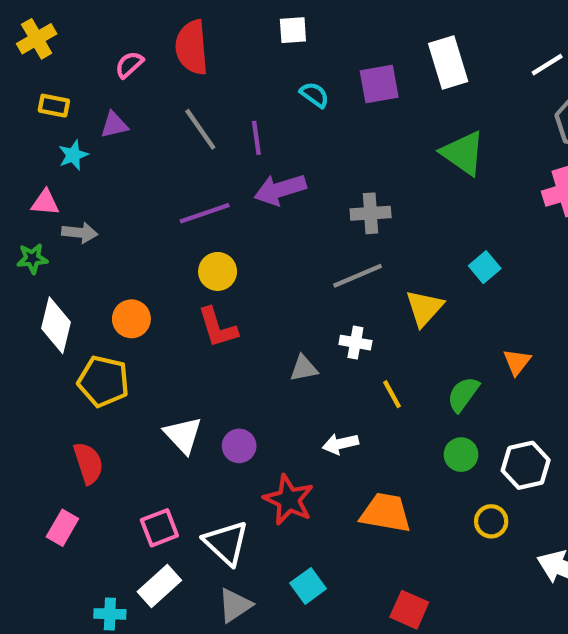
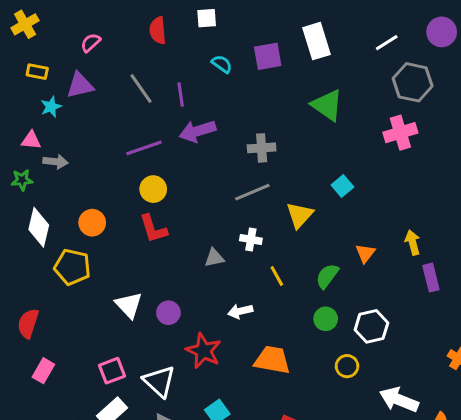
red semicircle: (192, 47) -> (158, 30), moved, size x0.7
purple triangle: (114, 125) -> (80, 85), size x1.4
red semicircle: (88, 463) -> (28, 323), moved, turned -144

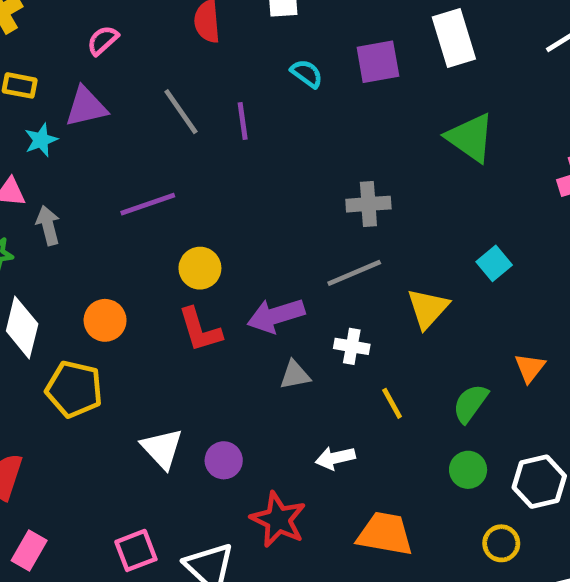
purple arrow: (197, 131) -> (276, 316), moved
purple line: (144, 148) -> (148, 204), moved
gray arrow: (56, 162) -> (48, 225), turned -110

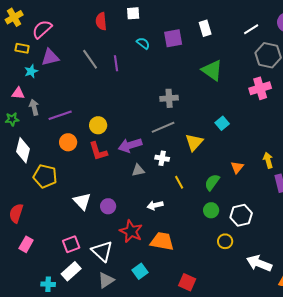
white rectangle: (454, 38) -> (205, 28), size x0.7
pink semicircle: (103, 40) -> (42, 29), moved, size x1.5
purple line: (148, 204) -> (60, 115), moved
orange circle: (105, 320) -> (68, 142), moved
orange trapezoid: (385, 534) -> (162, 241), moved

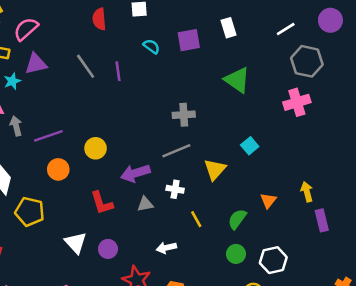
red L-shape: (98, 151) -> (102, 203), moved

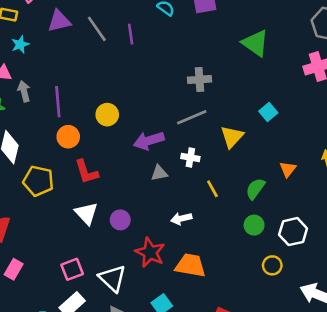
purple triangle: (36, 64) -> (59, 21), moved
purple line: (48, 136) -> (58, 102), turned -76
red L-shape: (102, 203) -> (86, 172), moved

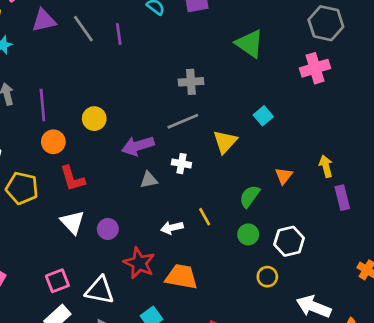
yellow line: (212, 189) -> (205, 217), moved
white triangle: (112, 278) -> (100, 290), turned -32

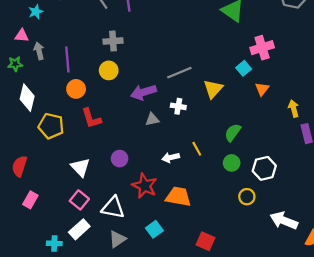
pink cross: (315, 68) -> (262, 48), moved
gray cross: (191, 82) -> (113, 41), moved
orange triangle: (284, 176) -> (262, 89), moved
white triangle: (72, 222) -> (80, 167), moved
pink square: (57, 281) -> (79, 200), turned -30

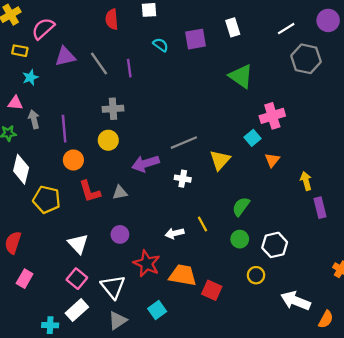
gray triangle: (152, 119) -> (120, 193), moved
white triangle: (113, 208) -> (113, 287), turned 40
red square: (206, 241) -> (212, 290), moved

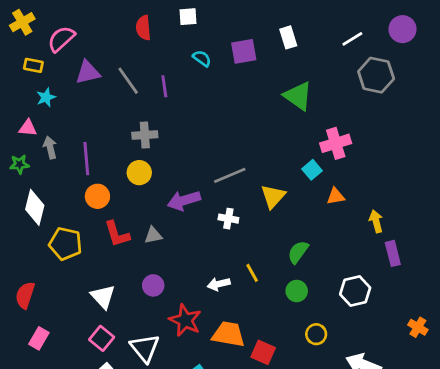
orange triangle: (272, 160) -> (336, 196), turned 42
white hexagon: (275, 245) -> (355, 291), moved

